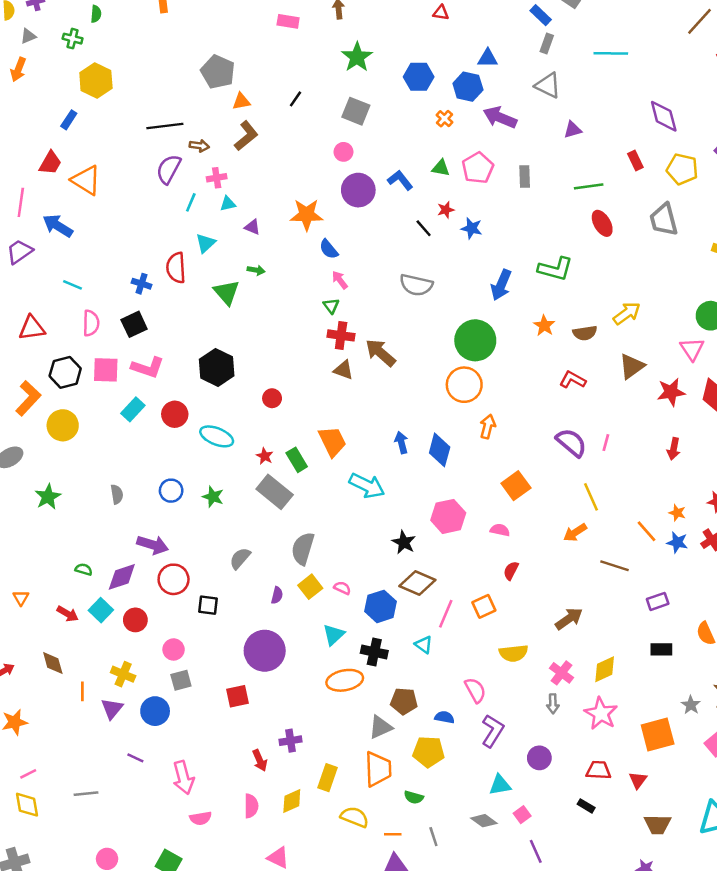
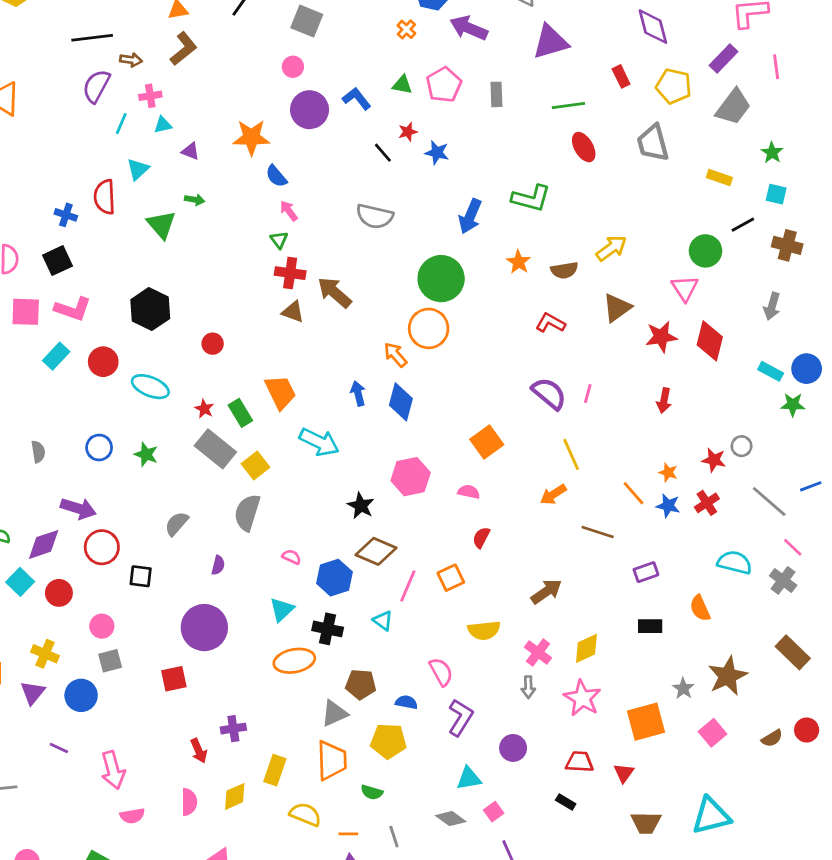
purple triangle: (573, 130) -> (550, 42), size x1.8
orange arrow: (488, 427) -> (395, 355), moved, turned -55
yellow square: (310, 587) -> (256, 466), moved

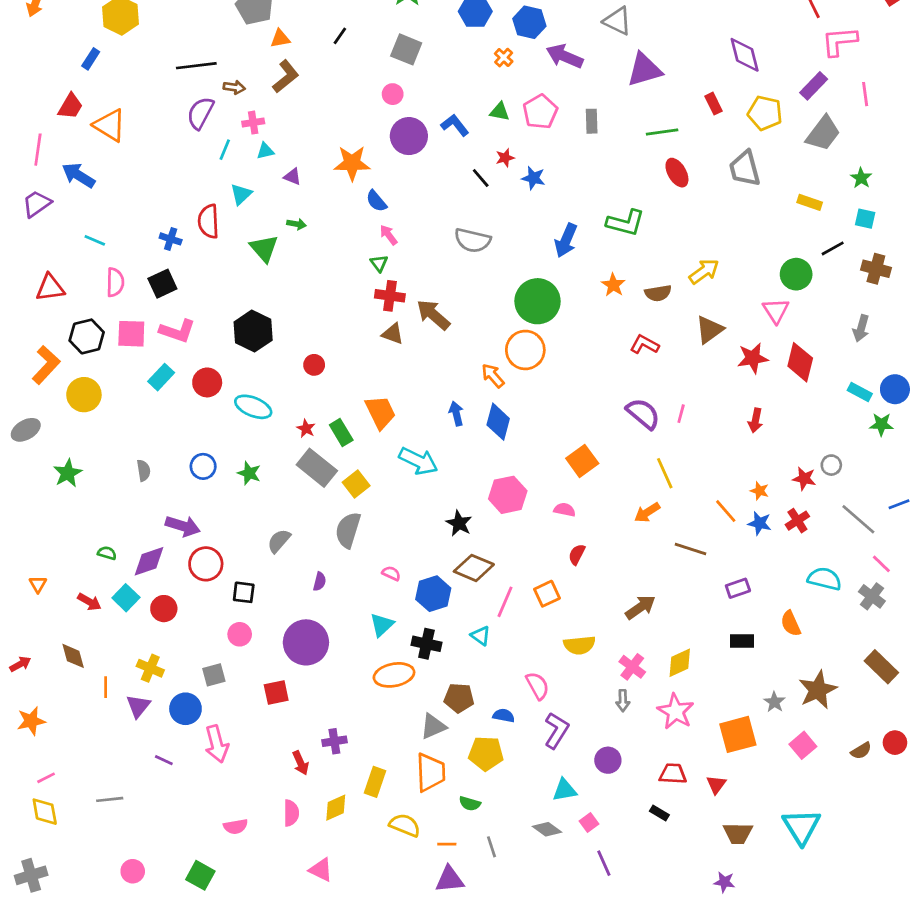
pink circle: (102, 626) -> (240, 634), moved
pink arrow: (113, 770) -> (217, 744), moved
cyan triangle: (711, 816) -> (802, 827), turned -48

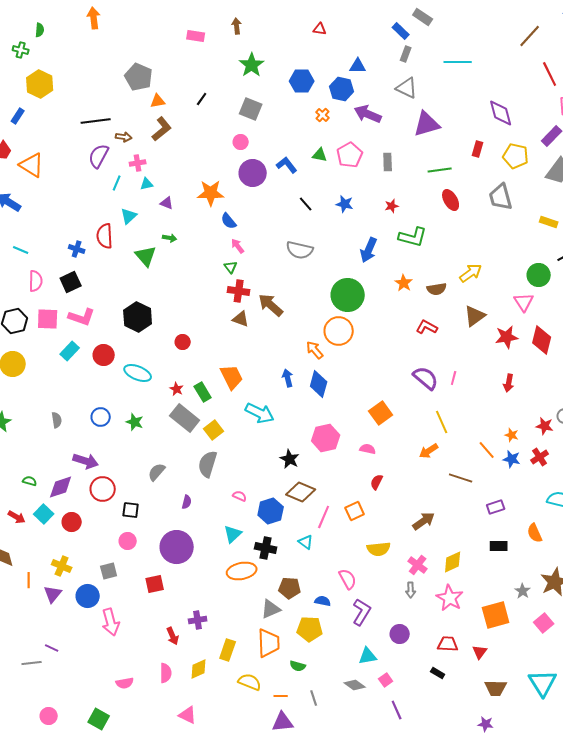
red rectangle: (714, 104) -> (478, 149), turned 42
red star: (505, 158) -> (392, 206), moved
purple line: (164, 760) -> (52, 648), moved

